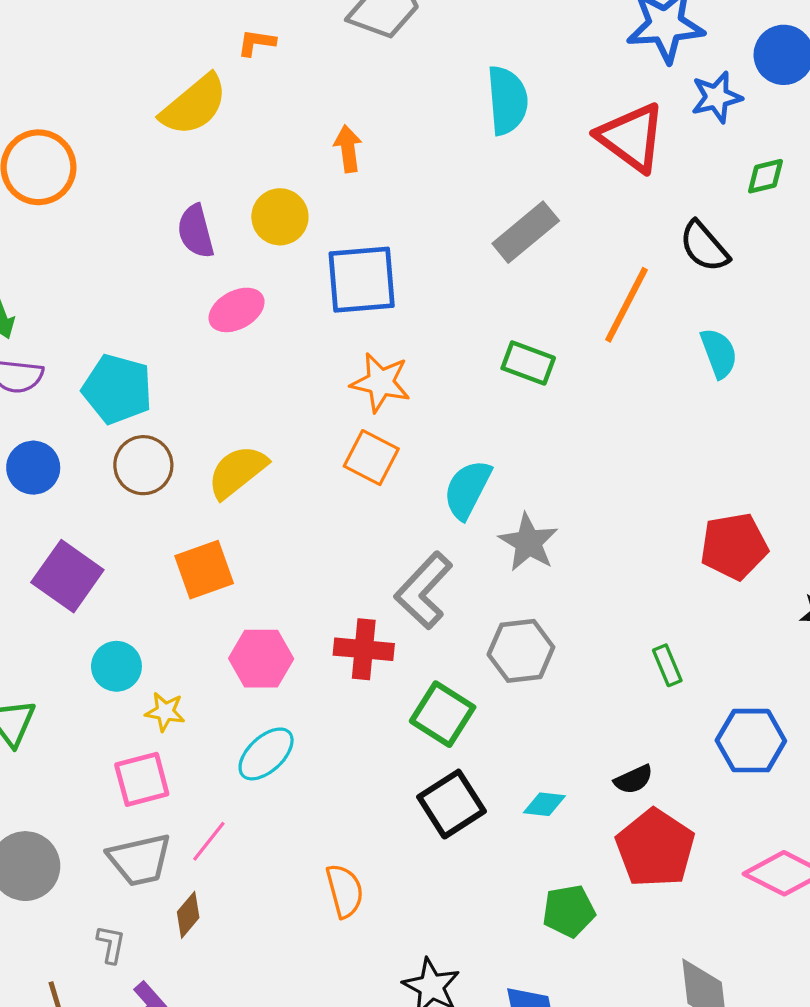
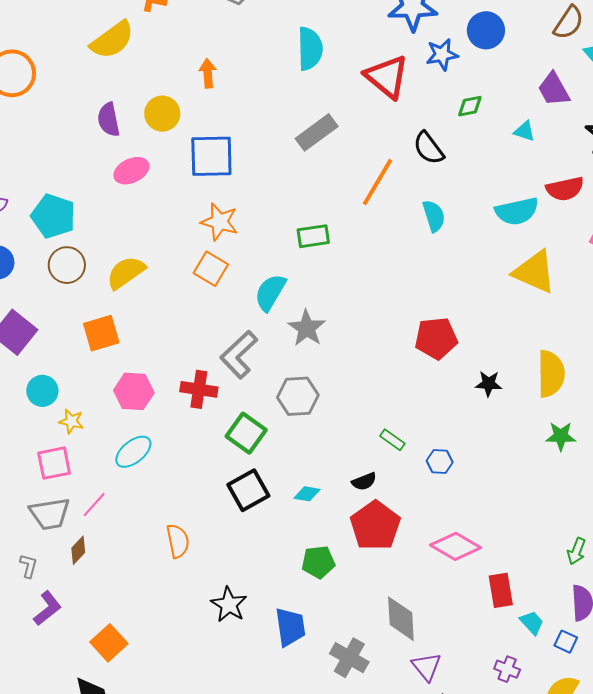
green rectangle: (528, 363) -> (313, 236), moved, turned -32
green rectangle: (667, 665) -> (392, 440), moved, turned -35
blue hexagon: (751, 741) -> (440, 461), size x0.6

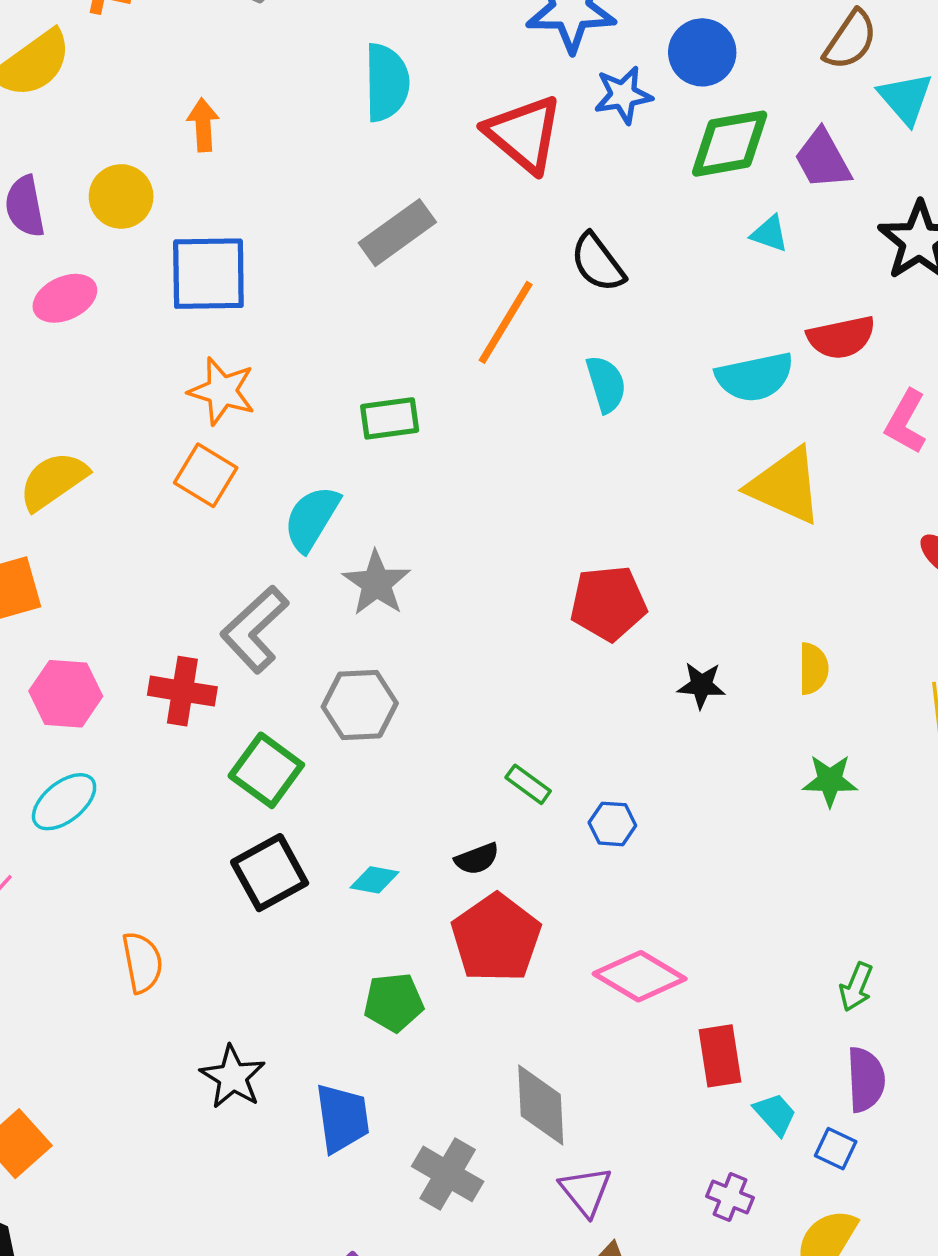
green diamond: (470, 106) -> (730, 144), moved, size x1.8
yellow semicircle: (551, 374) -> (813, 669), size x0.6

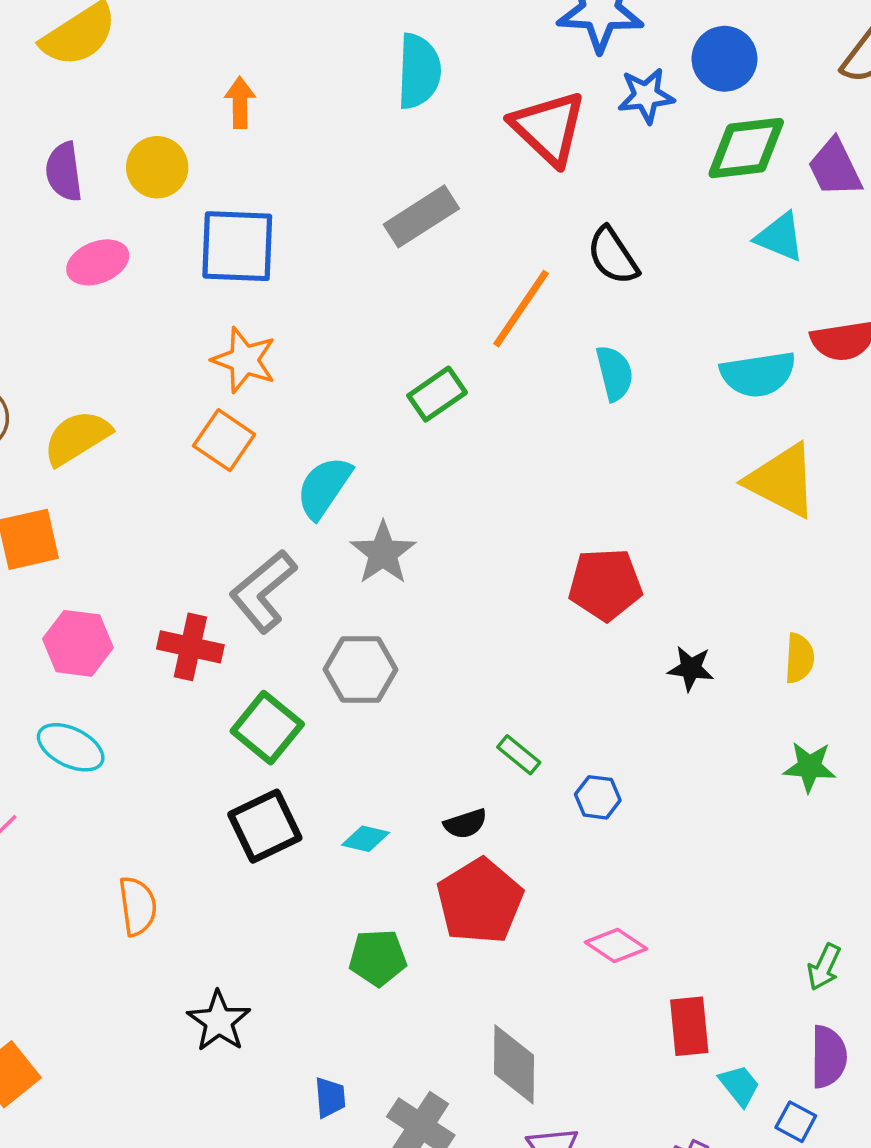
cyan triangle: (770, 234) -> (780, 237), size x1.4
green rectangle: (390, 418) -> (437, 394), moved, turned -30
cyan ellipse: (64, 802) -> (71, 747), turned 62
pink diamond: (640, 976) -> (616, 945), size x0.7
blue trapezoid: (342, 1118) -> (330, 1097), moved, size x0.6

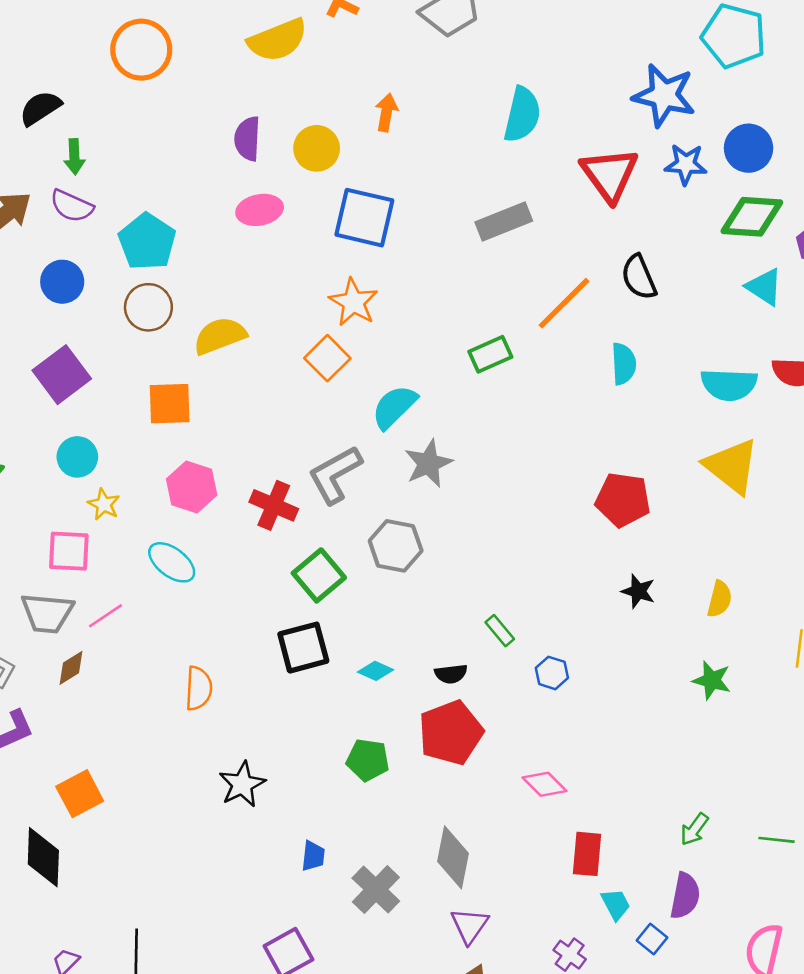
red pentagon: (605, 584) -> (623, 500), moved

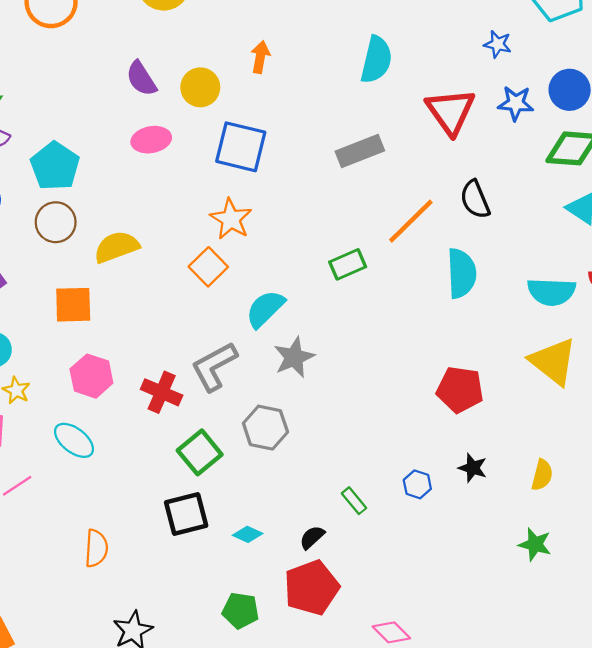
blue star: (664, 95) -> (498, 44), size x0.5
purple semicircle: (247, 139) -> (141, 79), turned -36
cyan semicircle: (624, 364) -> (462, 273), size x1.4
blue hexagon: (552, 673) -> (417, 484), moved
black semicircle: (451, 674) -> (312, 537), turned 144

